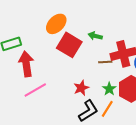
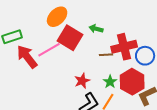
red arrow: (26, 64) -> (27, 57), turned -30
pink line: (35, 90) -> (49, 50), moved

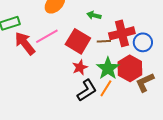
red square: (70, 38) -> (78, 41), moved
green star: (110, 82) -> (108, 68), size x1.6

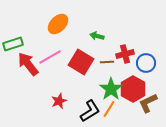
red cross: (122, 33) -> (125, 54), size x0.7
red star: (80, 67) -> (59, 101), moved

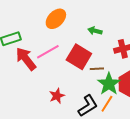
brown line: (107, 62) -> (97, 69), moved

